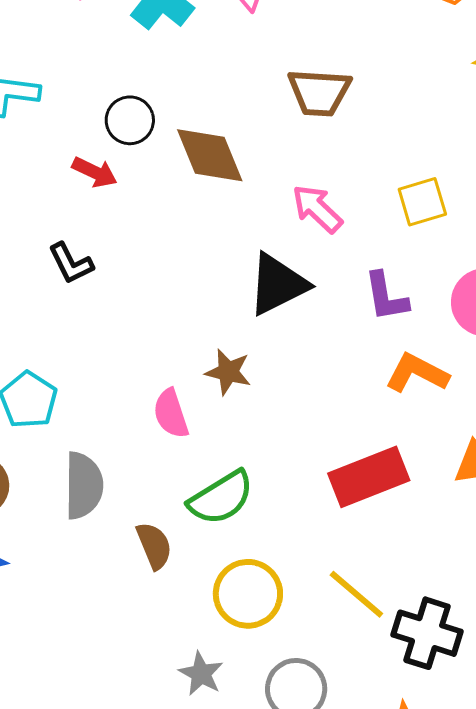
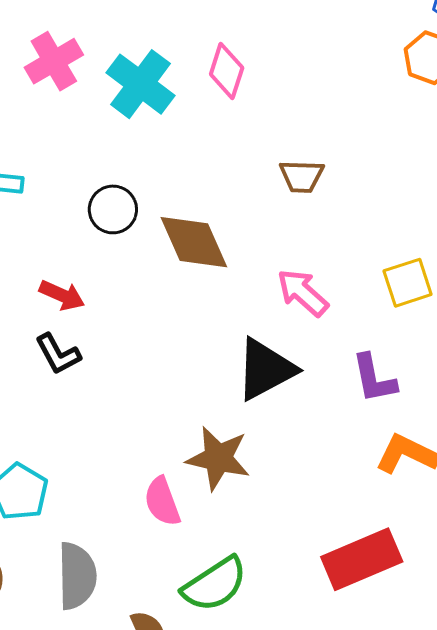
brown trapezoid: (319, 92) -> (302, 176), size x0.7
red arrow: (95, 172) -> (62, 295), moved
brown star: (228, 372) -> (218, 458), size x1.4

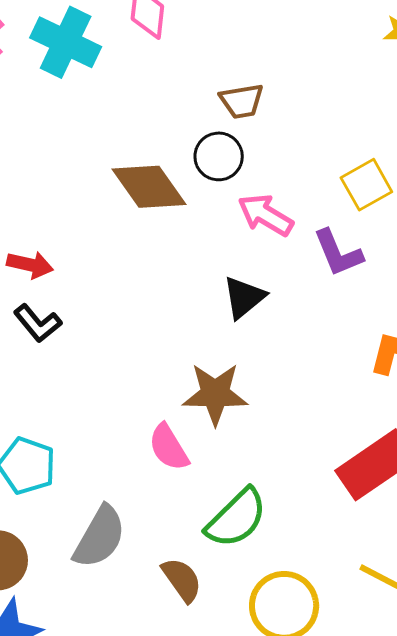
black circle: (113, 209) -> (219, 156), moved
black triangle: (265, 369) -> (244, 297), size x0.7
purple L-shape: (374, 379) -> (338, 253), moved
gray semicircle: (77, 576) -> (100, 537), turned 42

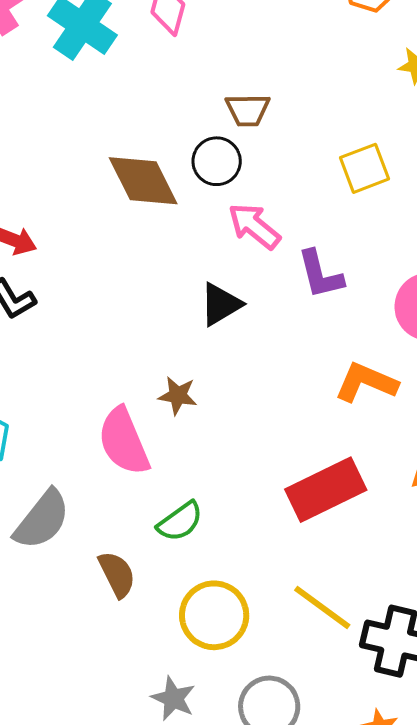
yellow square: (366, 185) -> (364, 168), moved
brown star: (215, 394) -> (178, 395), size x0.6
pink semicircle: (169, 447) -> (124, 441), size x1.4
green semicircle: (236, 518) -> (180, 522), size x0.7

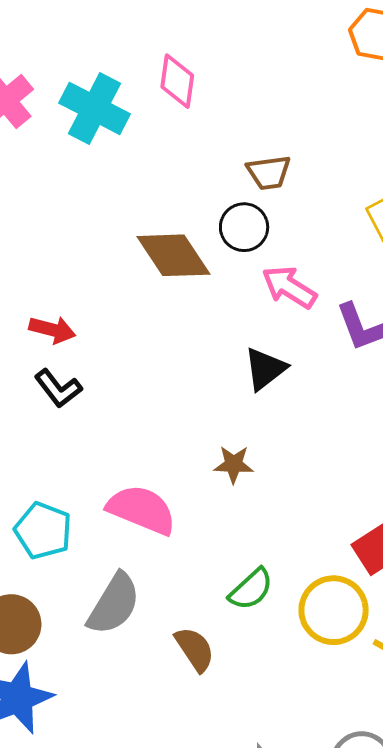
pink semicircle: (124, 441) -> (142, 510), moved, turned 142
yellow circle: (214, 615) -> (334, 610), moved

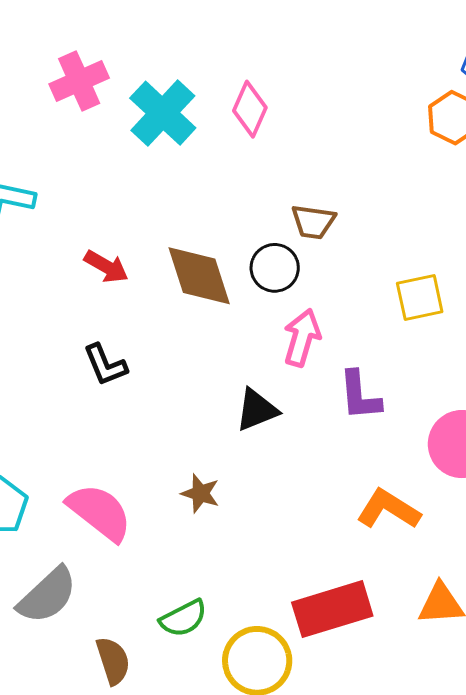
pink arrow: (289, 287) -> (302, 338), turned 58
red arrow: (52, 330) -> (106, 267), moved
black L-shape: (58, 388) -> (105, 365), moved

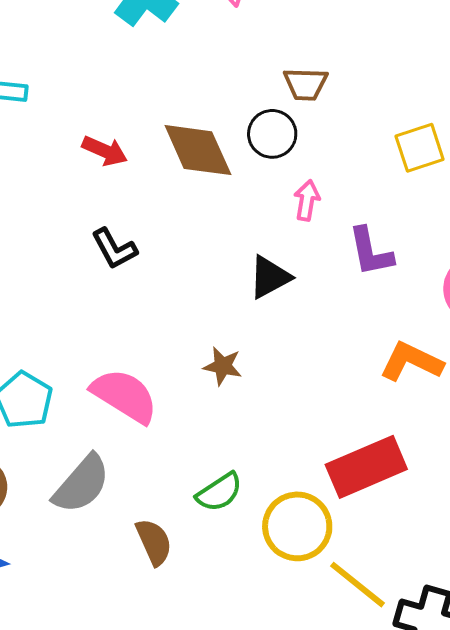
pink arrow: (302, 338) -> (307, 200), size x0.7

